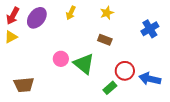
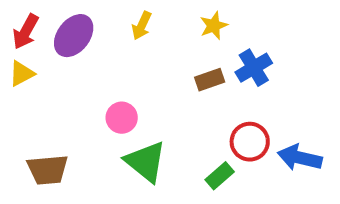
blue cross: (150, 29) -> (254, 68), moved
brown rectangle: (105, 40) -> (210, 80), turned -40
green triangle: (84, 64) -> (146, 162), moved

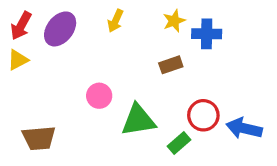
blue cross: (254, 68) -> (207, 34), moved, turned 32
green triangle: (146, 162) -> (138, 120), moved, turned -48

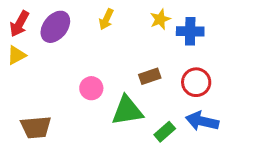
brown rectangle: (171, 65) -> (150, 76), moved
red circle: (203, 115) -> (196, 82), moved
blue arrow: (244, 128) -> (202, 121), moved

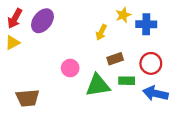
yellow arrow: (106, 19) -> (101, 32), moved
green rectangle: (165, 132) -> (127, 81), moved, turned 42

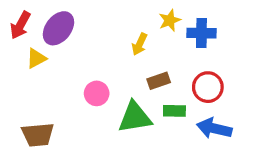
yellow triangle: (13, 43) -> (36, 58), moved

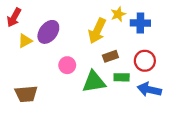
purple ellipse: (58, 28) -> (48, 32), moved
yellow arrow: (140, 44) -> (97, 31), size x1.6

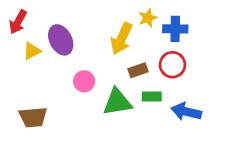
purple ellipse: (48, 32) -> (61, 40), turned -65
red circle: (145, 61) -> (172, 65), moved

